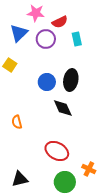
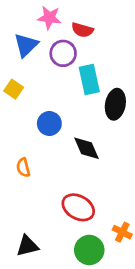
red semicircle: (60, 22) -> (82, 30), turned 42
cyan rectangle: (77, 39) -> (89, 79), moved, size x1.5
black ellipse: (71, 80) -> (115, 104), moved
blue circle: (47, 82) -> (49, 123), moved

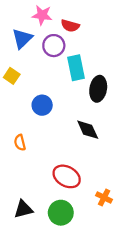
black diamond: (86, 148) -> (88, 130), moved
green circle: (89, 250) -> (61, 213), moved

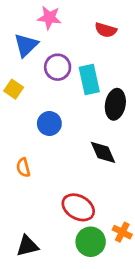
red semicircle: (70, 26) -> (106, 30), moved
purple circle: (54, 46) -> (58, 67), moved
green circle: (61, 213) -> (91, 242), moved

